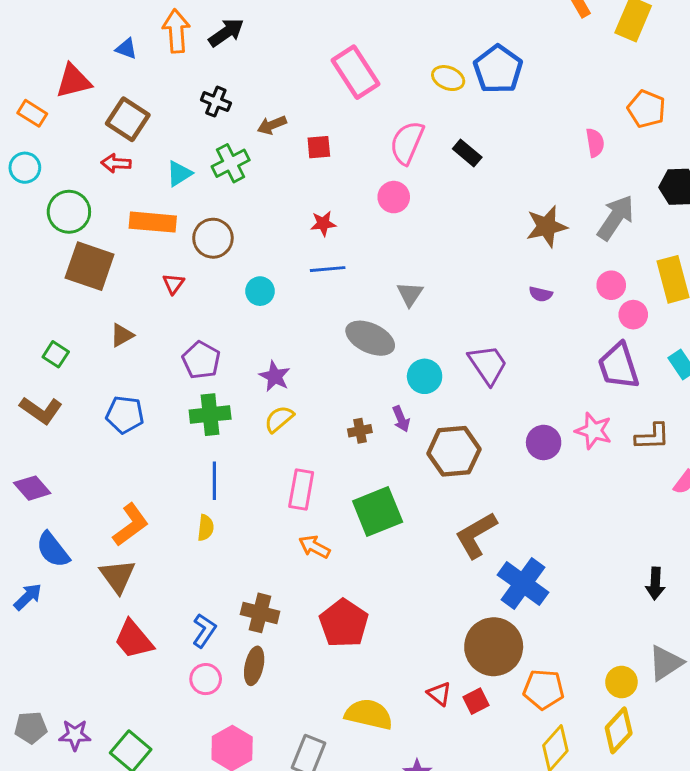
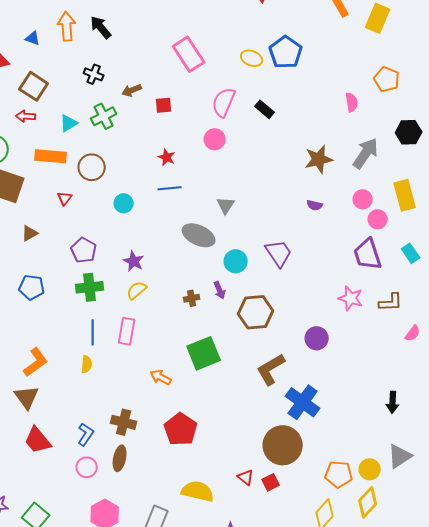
black arrow: (226, 32) -> (101, 27), turned -95
red star: (323, 224) -> (167, 157), turned 30
purple circle: (544, 442) -> (317, 338), moved
pink rectangle: (301, 489) -> (127, 331), moved
orange pentagon: (544, 689) -> (339, 474), moved

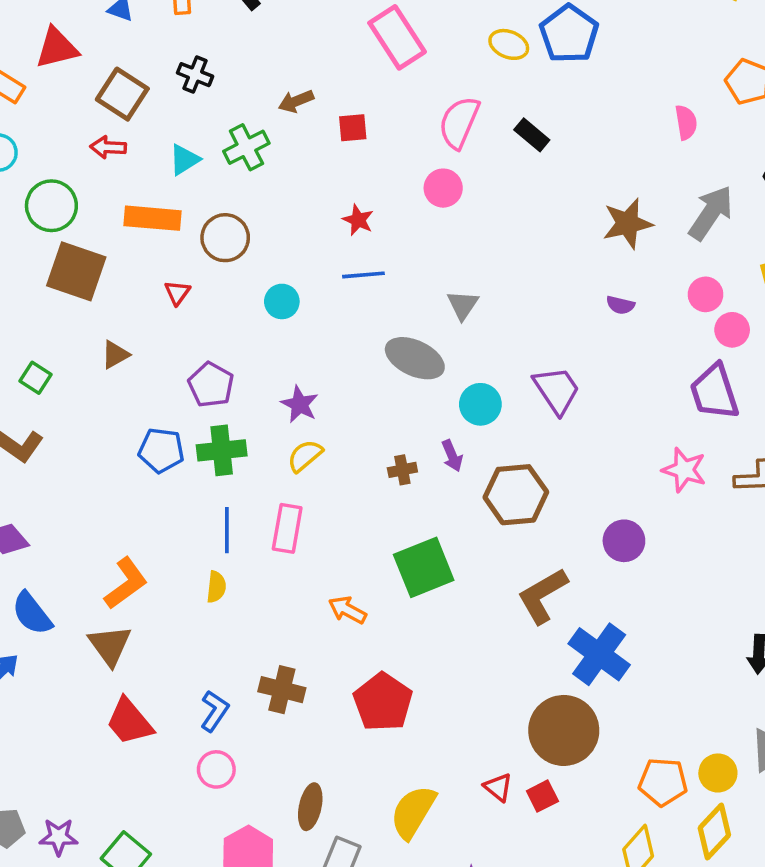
black cross: (94, 74) -> (195, 75), moved
blue pentagon: (32, 287) -> (161, 450), moved
brown ellipse: (120, 458) -> (310, 807), moved
yellow semicircle: (198, 491) -> (413, 812), turned -72

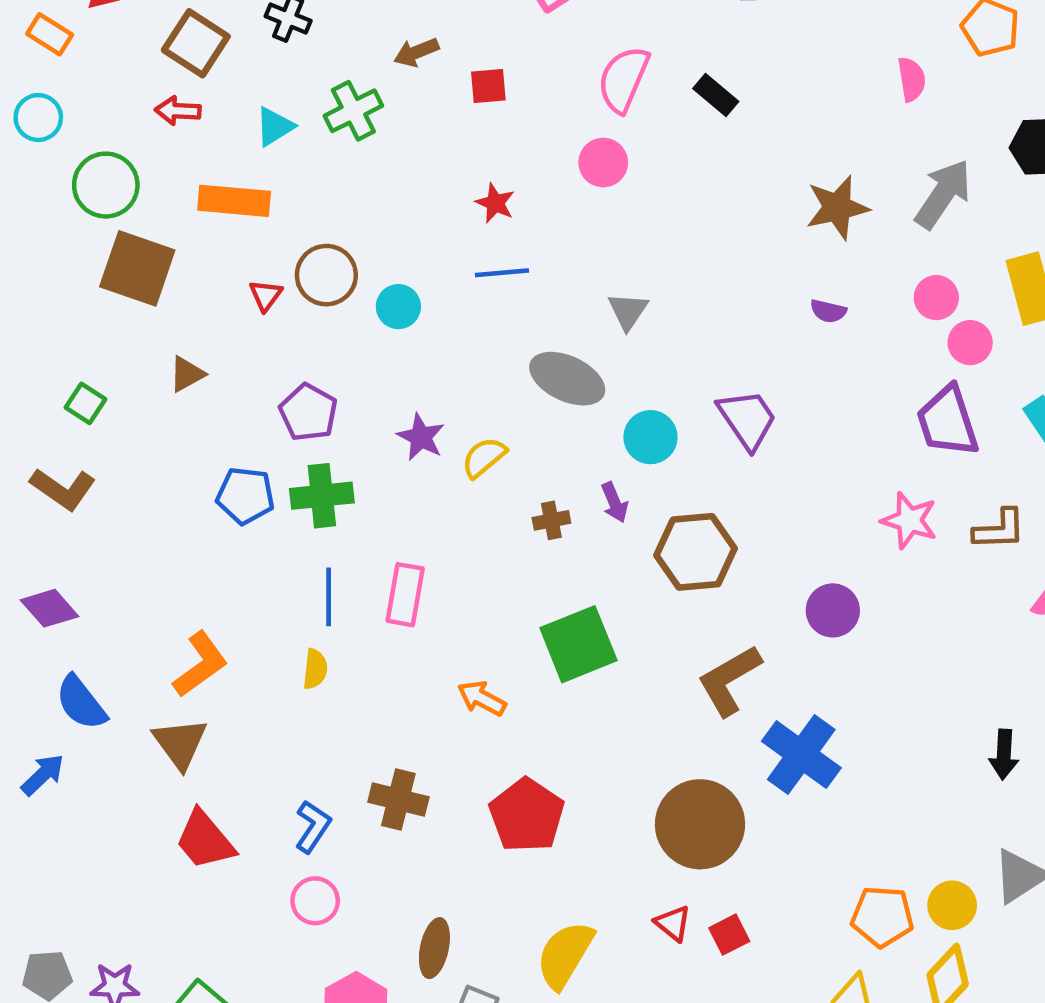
brown circle: (225, 238) -> (326, 275), moved
yellow semicircle: (305, 456) -> (484, 457), moved
brown circle: (564, 730) -> (700, 824), moved

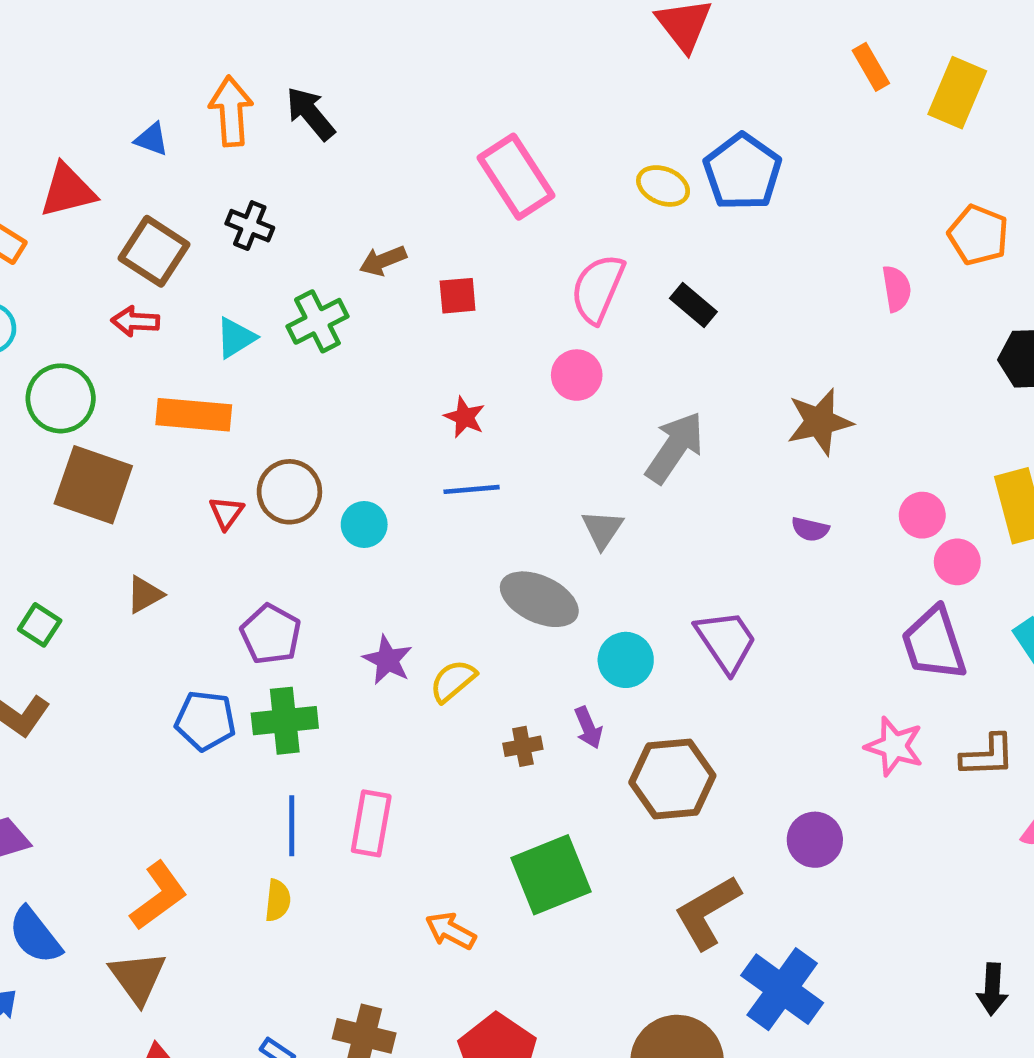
gray arrow: (943, 194) -> (675, 447), moved

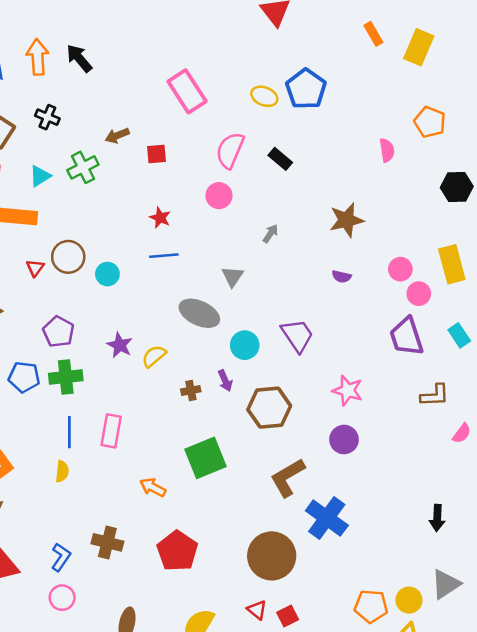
gray arrow: (675, 447) -> (270, 234), size x0.5
pink star: (894, 746) -> (348, 390), moved

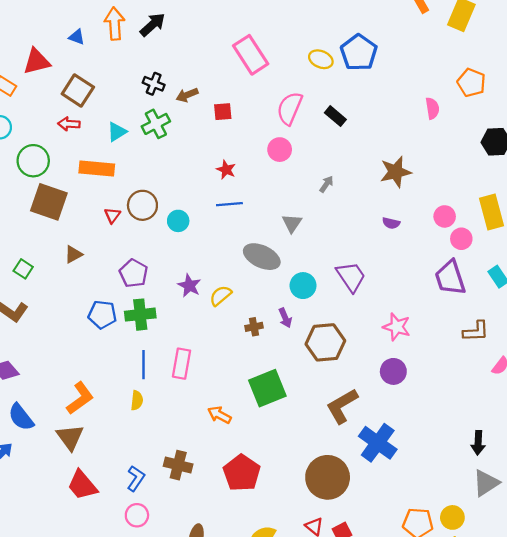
black arrow: (79, 58) -> (153, 25), turned 88
black cross: (47, 117) -> (154, 84), moved
gray triangle: (446, 584) -> (486, 483), moved

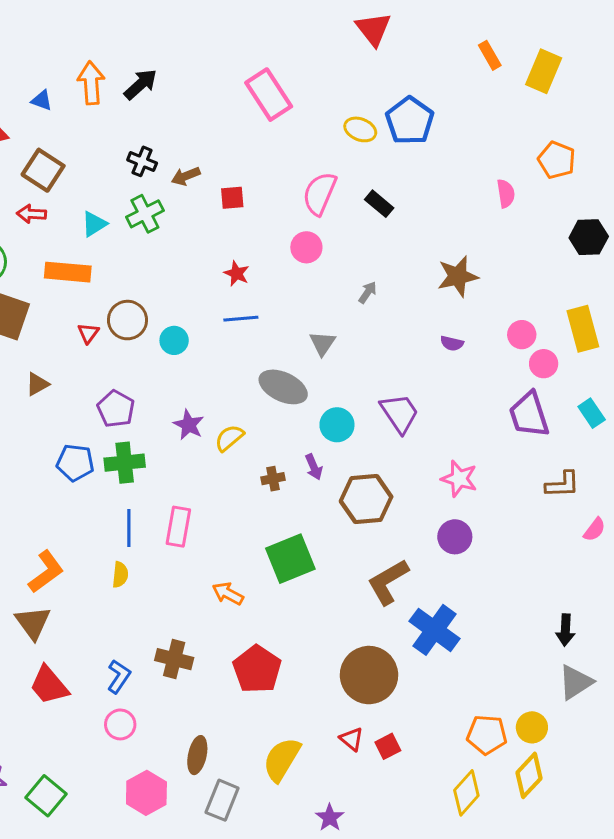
pink rectangle: (251, 55) -> (269, 95), moved

